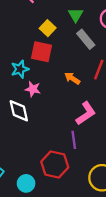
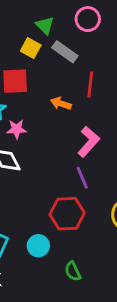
yellow square: (48, 28) -> (31, 48), moved

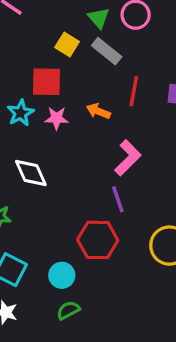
green triangle: (45, 25) -> (99, 18), moved
pink star: (17, 129) -> (57, 118), moved
green semicircle: (73, 271) -> (68, 310), moved, turned 84

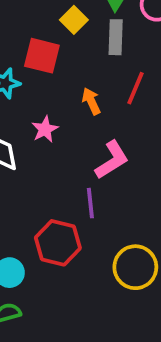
gray rectangle: (107, 51) -> (116, 37), turned 40
orange arrow: (98, 111) -> (91, 101), turned 30
pink star: (57, 118) -> (45, 129), moved, turned 30

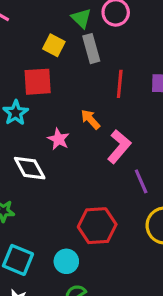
orange arrow: (91, 101) -> (90, 119), moved
purple line: (90, 203) -> (141, 181), moved

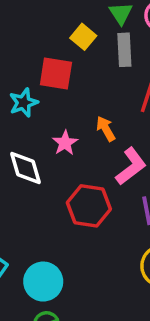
red hexagon: (97, 226) -> (89, 206), moved
cyan circle: (66, 261) -> (43, 282), size x1.4

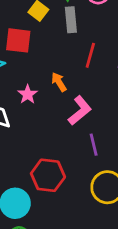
red hexagon: (89, 206) -> (48, 175), moved

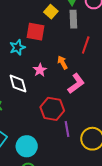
purple line: (94, 145) -> (67, 129), moved
red hexagon: (48, 175) -> (52, 109), moved

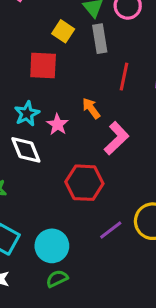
cyan star: (17, 47) -> (27, 114), moved
purple line: (67, 129) -> (111, 230), moved, turned 70

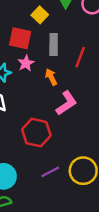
gray rectangle: (100, 39) -> (54, 44), moved
pink star: (57, 124) -> (26, 63), moved

